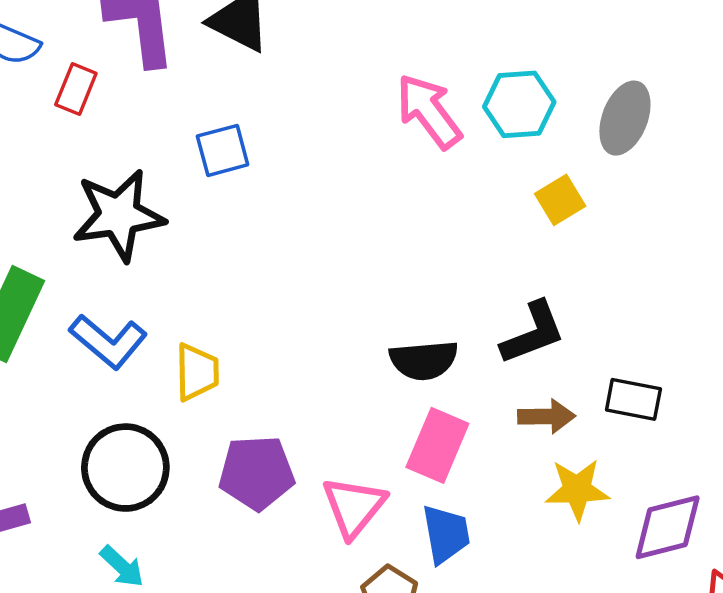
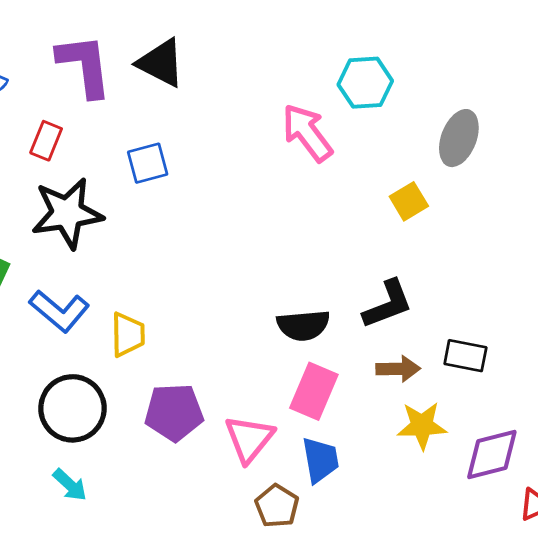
red rectangle: (76, 89) -> (46, 141), moved
cyan hexagon: (519, 104) -> (365, 83), moved

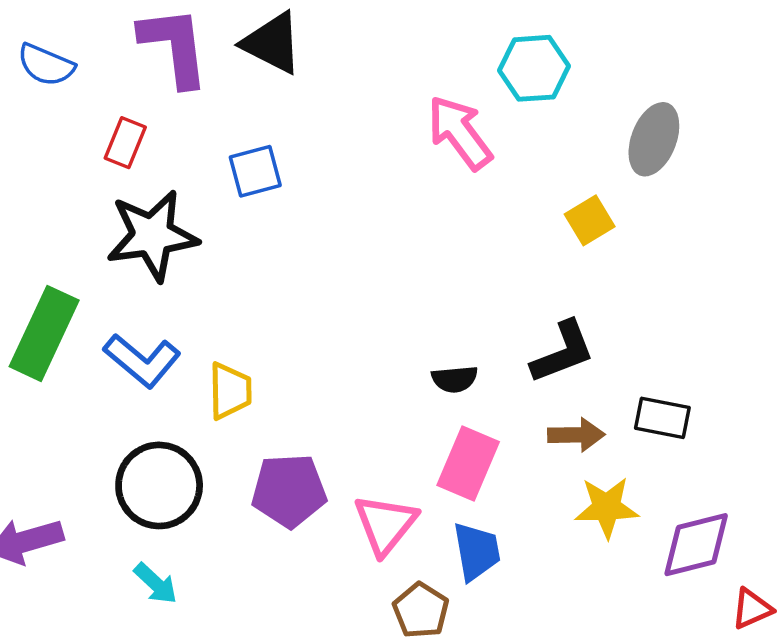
black semicircle: (303, 325) -> (455, 379), size x0.7

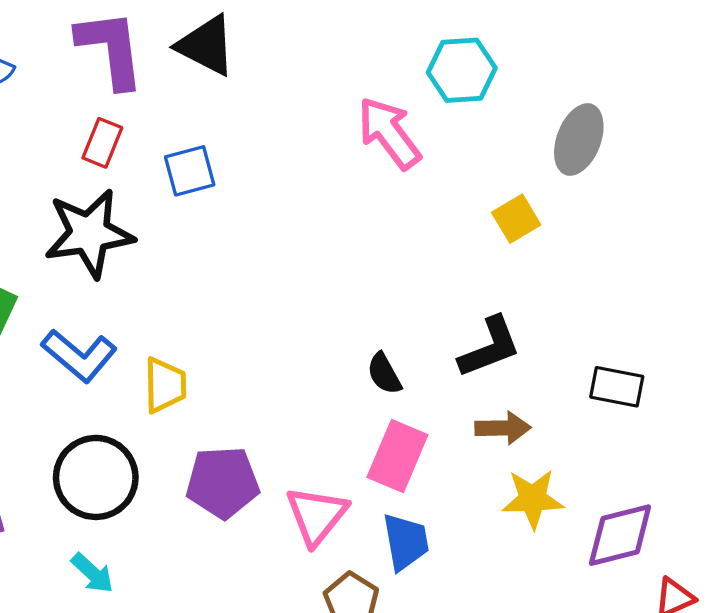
red rectangle: (125, 143) -> (102, 143), moved
black semicircle: (455, 379) -> (384, 374), turned 66
black rectangle: (662, 418) -> (617, 387), moved

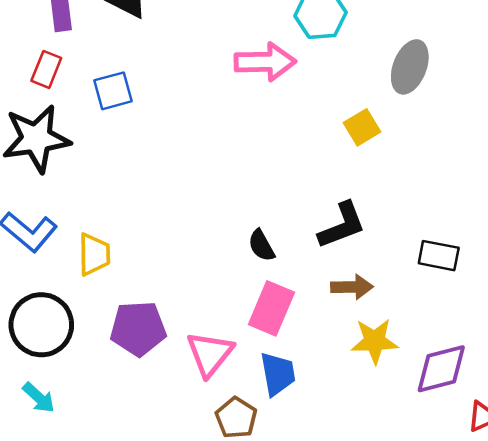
pink arrow: (389, 133) -> (265, 62), turned 126

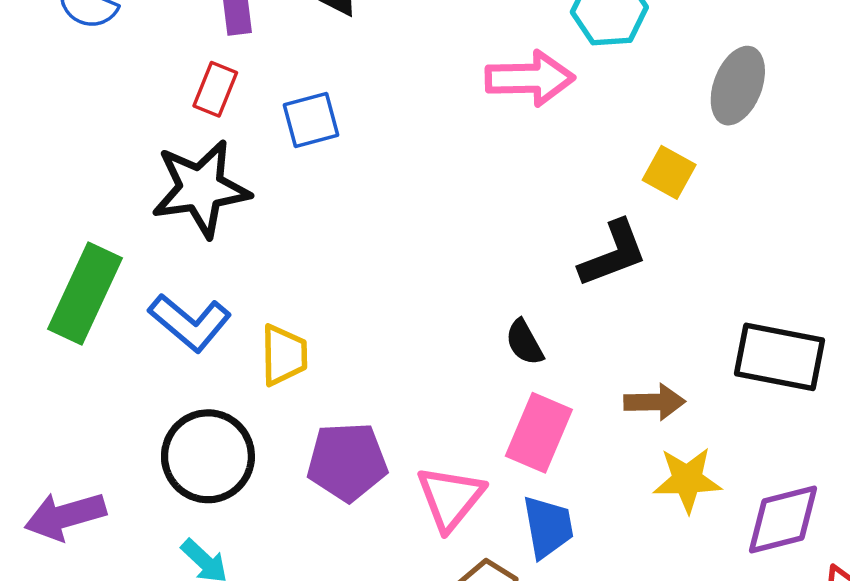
yellow square: (362, 127) -> (669, 172), turned -30
black L-shape: (342, 225) -> (613, 254), moved
black rectangle: (439, 256) -> (779, 357), size x1.5

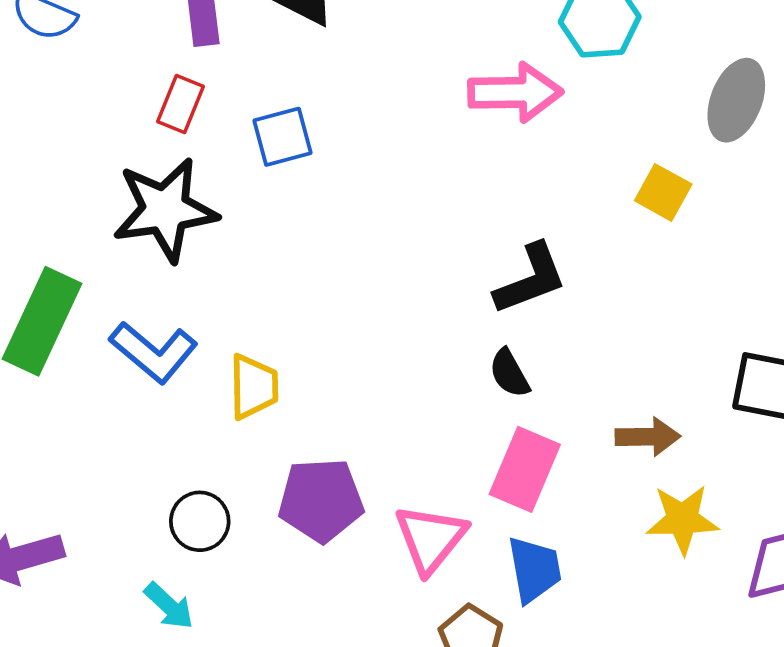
black L-shape: (613, 254) -> (531, 279), moved
black circle: (208, 456) -> (200, 521), moved, size x0.6

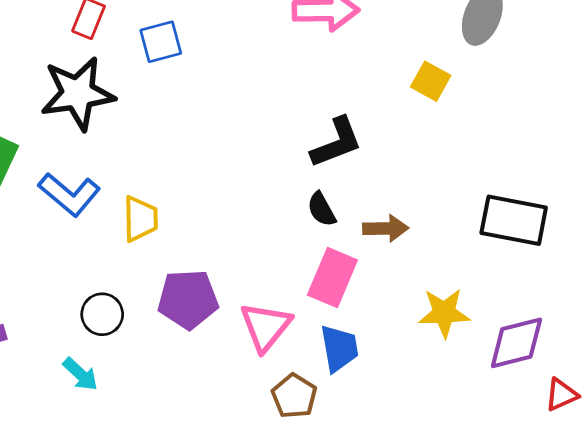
brown arrow: (648, 437) -> (386, 228), moved

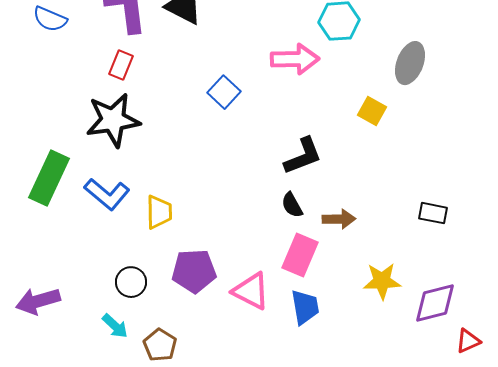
blue square: (161, 42) -> (224, 92), moved, turned -32
black rectangle: (514, 220) -> (433, 213), size x0.6
pink triangle: (266, 327) -> (251, 291), turned -42
brown pentagon: (294, 396) -> (160, 345), moved

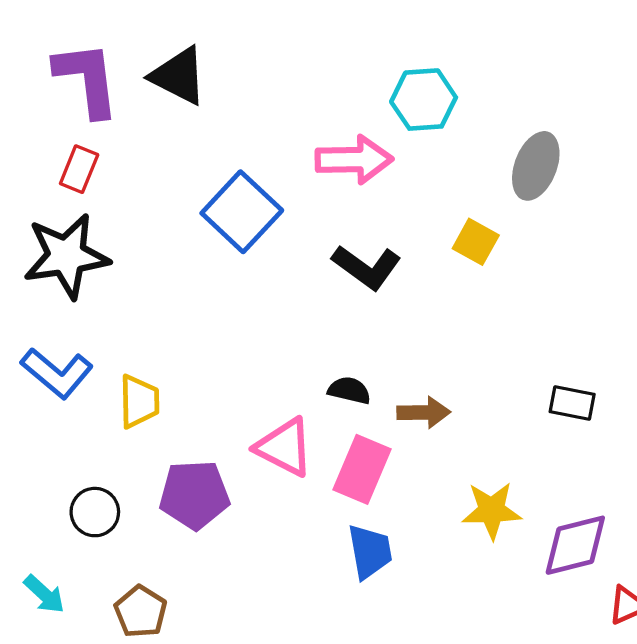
blue square: (224, 92) -> (242, 212), size x1.5
black L-shape: (303, 156) -> (367, 267), moved, turned 57
black semicircle: (292, 205) -> (349, 390), turned 132
pink triangle: (251, 291) -> (284, 447), moved
cyan arrow: (115, 326) -> (44, 594), moved

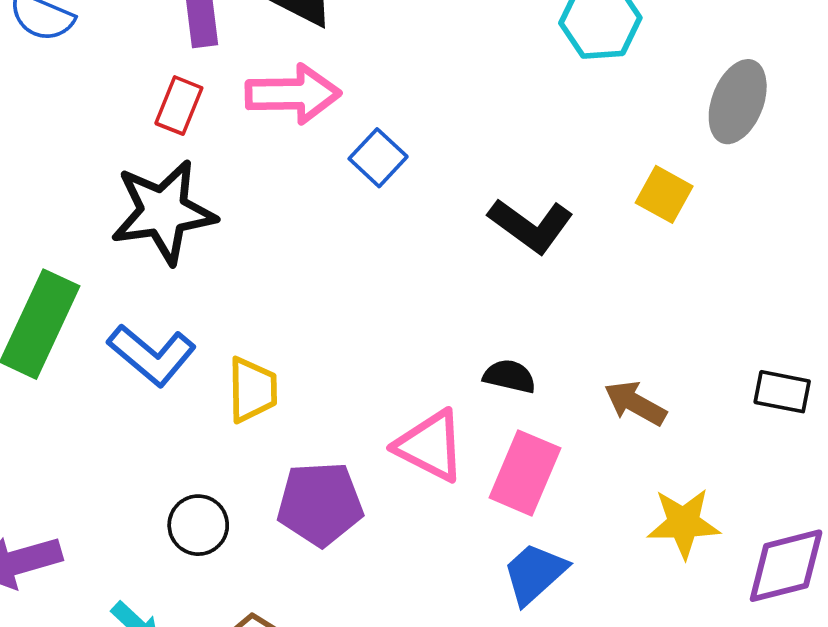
pink arrow: (354, 160) -> (293, 94), moved
blue square: (242, 212) -> (378, 158), size x0.6
brown arrow: (424, 412) -> (635, 403), moved, turned -150
blue trapezoid: (370, 552) -> (535, 573), turned -122

